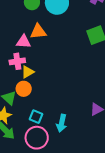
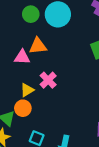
pink cross: (17, 61) -> (48, 80), moved, turned -35

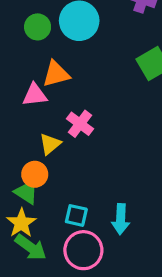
orange circle: (23, 108) -> (35, 174), moved

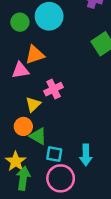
pink cross: (80, 124) -> (54, 89), turned 30
green triangle: (26, 192) -> (38, 136), moved
green arrow: (31, 247) -> (23, 178), turned -115

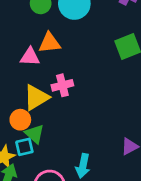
yellow triangle: (33, 104) -> (36, 98), size x1.5
cyan square: (54, 154) -> (24, 147), moved, turned -35

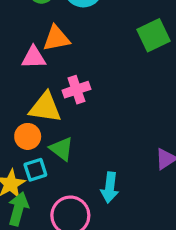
yellow triangle: (36, 98) -> (45, 107), turned 44
green triangle: (34, 134) -> (62, 149), moved

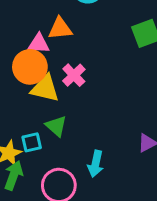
pink cross: (76, 90) -> (74, 75), turned -30
orange circle: (28, 136) -> (30, 67), moved, size x1.5

